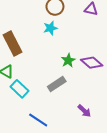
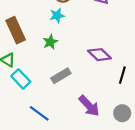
green star: (68, 60) -> (50, 42), moved
purple arrow: (84, 111) -> (89, 106), size x1.5

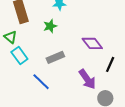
purple arrow: (89, 106) -> (87, 79), moved
blue line: (39, 113) -> (41, 82), moved

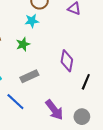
purple diamond: (92, 43) -> (67, 61), turned 50
purple arrow: (87, 79) -> (54, 110), moved

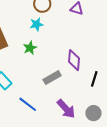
gray rectangle: (29, 76) -> (52, 78), moved

